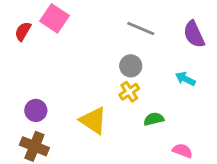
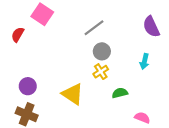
gray line: (141, 28) -> (94, 28), moved, turned -60
red semicircle: (23, 31) -> (18, 35), moved
cyan arrow: (185, 79) -> (145, 61), turned -104

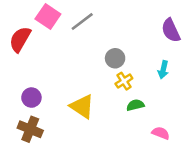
gray line: (94, 28) -> (82, 22), moved
red semicircle: (18, 35) -> (20, 39), size x1.5
yellow cross: (101, 72) -> (124, 81), moved

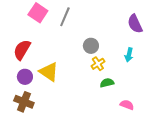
gray line: (82, 22) -> (65, 17), turned -30
red semicircle: (20, 39) -> (22, 50), moved
yellow triangle: (82, 106) -> (49, 72), moved

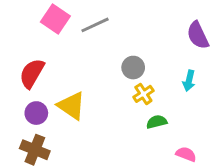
gray line: (65, 17) -> (95, 25), turned 42

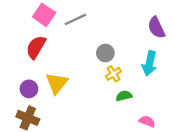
red semicircle: (32, 73) -> (36, 47), moved
cyan arrow: (189, 81) -> (149, 63), size x1.5
yellow triangle: (72, 106) -> (57, 83), turned 35

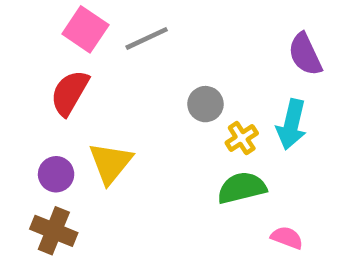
yellow cross: (114, 74) -> (242, 138), moved
green semicircle: (124, 96) -> (242, 188), size x1.5

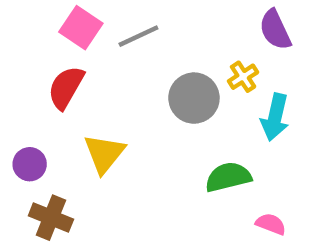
purple semicircle: (305, 54) -> (275, 30), moved
gray circle: (205, 104) -> (194, 98), size x1.5
yellow cross: (242, 138) -> (243, 77), moved
purple circle: (56, 174) -> (30, 164), moved

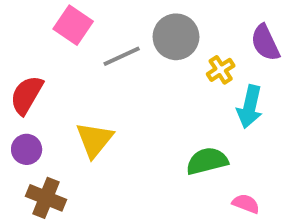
purple semicircle: (275, 30) -> (265, 43), moved
gray line: (138, 36) -> (122, 56), moved
red semicircle: (66, 87) -> (27, 95), moved
gray circle: (194, 98) -> (176, 37), moved

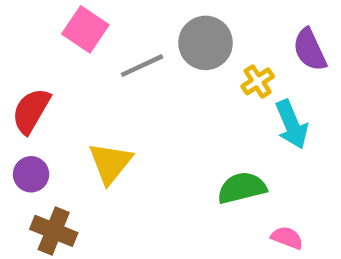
cyan arrow: (250, 107) -> (292, 124), turned -36

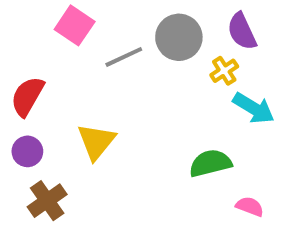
purple semicircle: (310, 50) -> (242, 31), moved
cyan arrow: (292, 124) -> (254, 108), turned -36
brown cross: (54, 231) -> (47, 201), turned 33

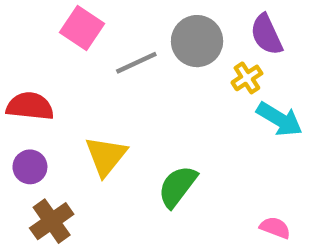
red semicircle: (27, 96) -> (30, 106), turned 66
green semicircle: (210, 163) -> (177, 186), moved, turned -39

